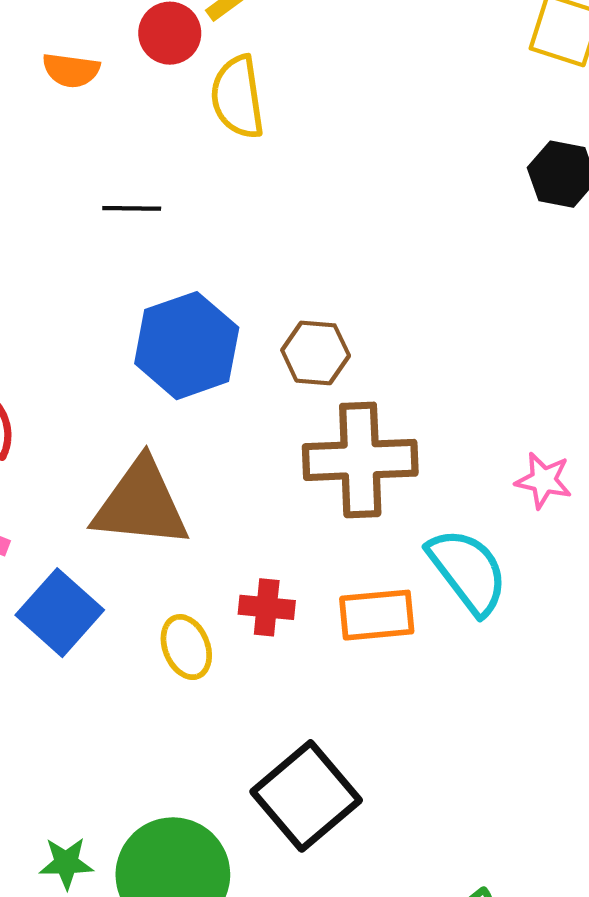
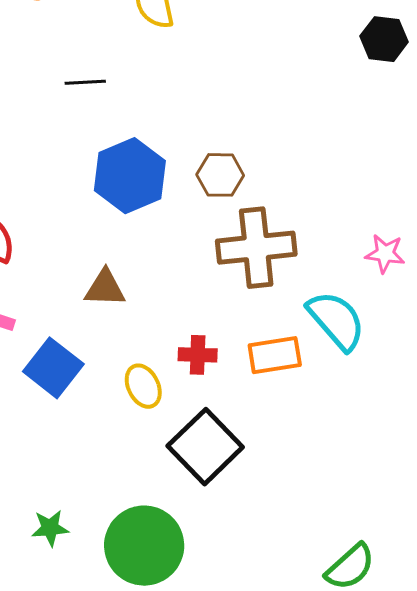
brown triangle: (141, 504) -> (105, 288), size x0.6
black square: (306, 796) -> (205, 447), moved
green star: (66, 863) -> (50, 528), moved

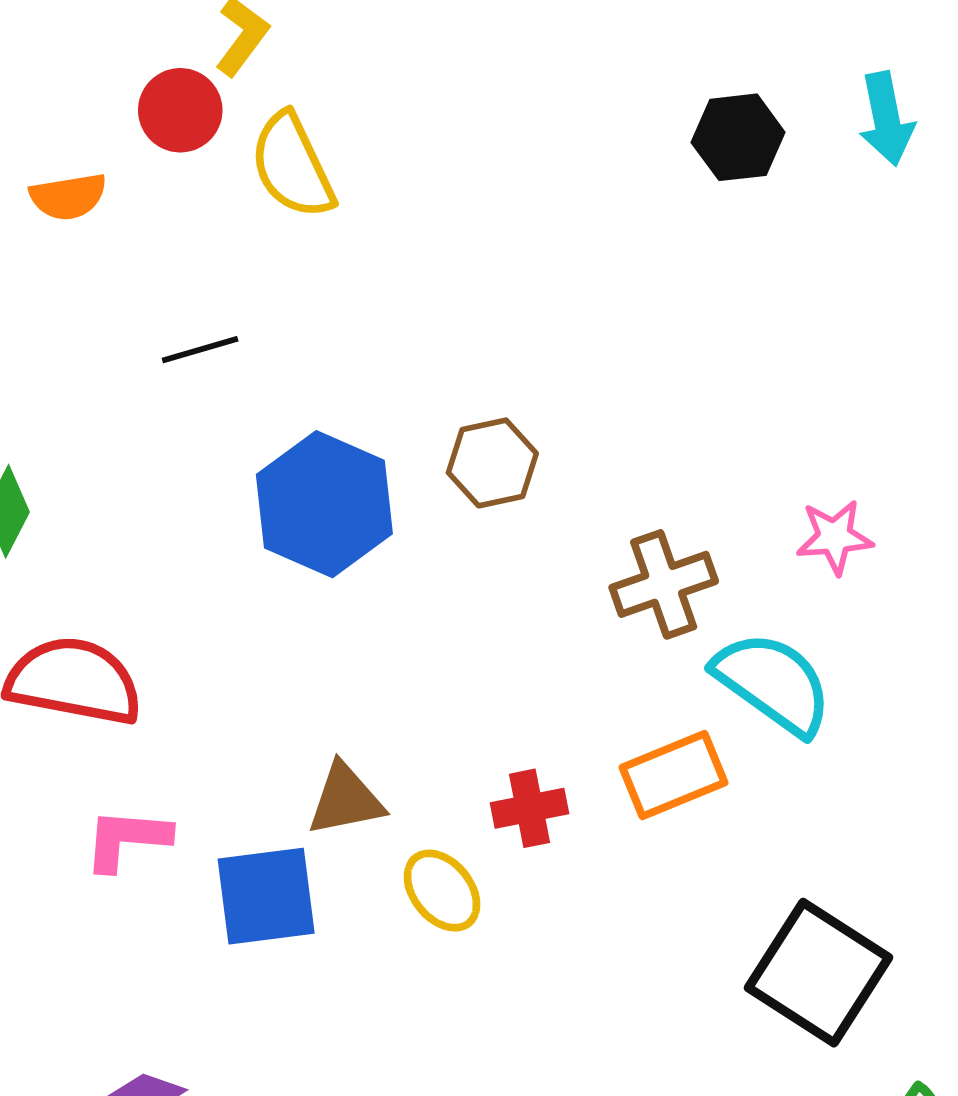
brown cross: (256, 248) -> (664, 584), moved, size x0.7
brown triangle: (105, 288) -> (346, 800), moved
blue square: (53, 368) -> (266, 896), turned -32
black square: (205, 447) -> (818, 973), moved

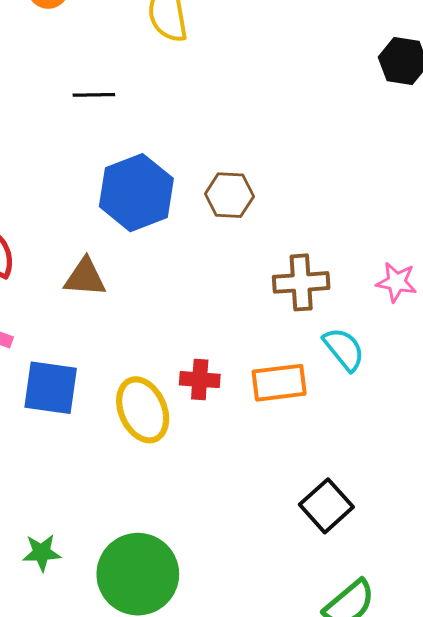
cyan semicircle: (773, 683) -> (344, 349), size x0.7
brown triangle: (346, 800) -> (85, 277), moved
yellow ellipse: (442, 891) -> (143, 410), size x1.4
black square: (818, 973) -> (326, 506), size x0.7

